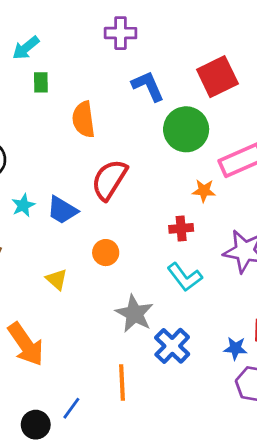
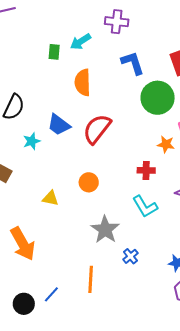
cyan arrow: (26, 48) -> (81, 42), moved
blue trapezoid: (62, 210) -> (59, 125), moved
yellow triangle: (57, 279) -> (50, 198), turned -36
blue cross: (172, 346) -> (130, 256), size x0.6

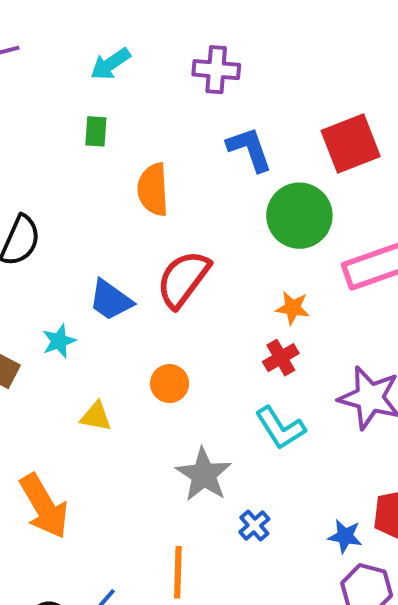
cyan arrow: (81, 42) -> (110, 64), moved
blue trapezoid: (59, 125) -> (111, 300), moved
cyan star: (32, 141) -> (59, 341), moved
orange star: (166, 144) -> (293, 308), moved
red cross: (146, 170) -> (281, 358), turned -30

